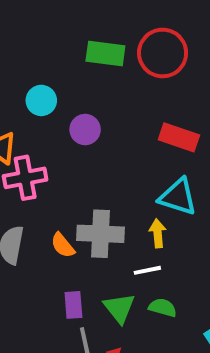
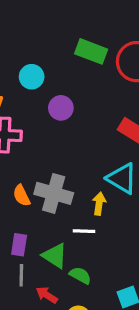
green triangle: (119, 308) -> (55, 256), turned -32
green semicircle: (163, 308) -> (80, 275), moved

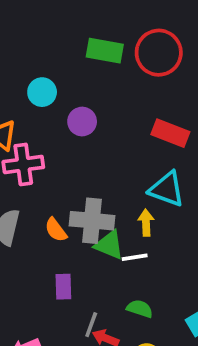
green triangle: (55, 256) -> (109, 245), moved
gray line: (21, 275) -> (91, 325), moved, turned 30

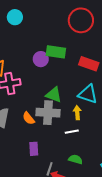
green rectangle: (105, 51) -> (56, 52), moved
cyan circle: (42, 92) -> (15, 17), moved
green triangle: (109, 245) -> (54, 95), moved

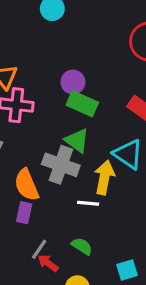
green rectangle: (56, 52) -> (82, 104), moved
yellow arrow: (77, 113) -> (104, 177), size x1.5
orange semicircle: (29, 118) -> (27, 185), moved, size x1.5

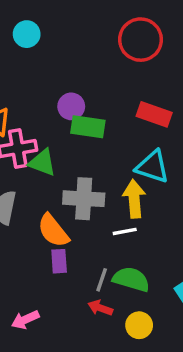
green triangle: (77, 141) -> (42, 163), moved
green semicircle: (82, 246) -> (131, 279), size x1.5
gray line: (39, 249) -> (102, 280), moved

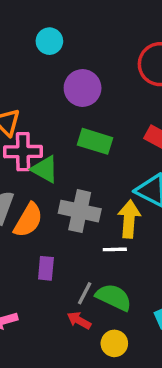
purple circle: (71, 106) -> (83, 88), moved, size x1.4
orange semicircle: (53, 231) -> (28, 220), moved, turned -120

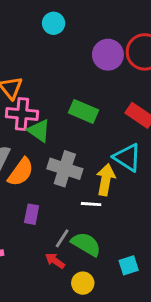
purple circle: (83, 88) -> (108, 55), moved

